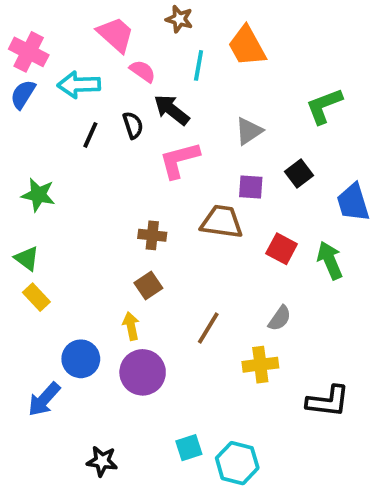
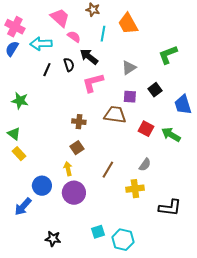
green arrow: (330, 260) -> (171, 135), turned -36

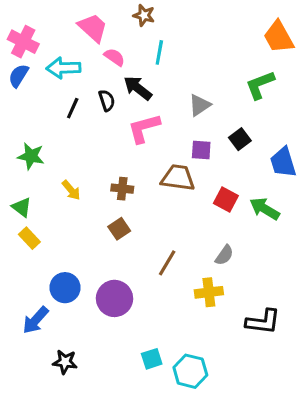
orange trapezoid: (128, 24) -> (279, 37), moved
yellow arrow: (68, 169) -> (71, 190), moved, turned 152
black star: (53, 239) -> (65, 362), moved

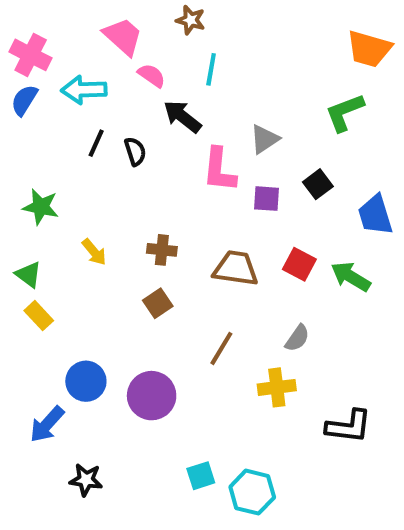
orange trapezoid: (279, 37) -> (369, 49), turned -45
black semicircle: (107, 100) -> (135, 151), moved
pink L-shape: (144, 128) -> (219, 170), moved, turned -69
brown trapezoid: (178, 178) -> (236, 268), moved

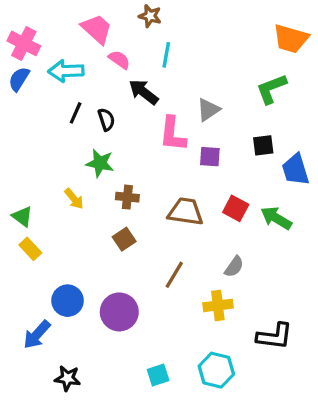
black square: (318, 184) -> (263, 145), moved, turned 30
green star: (41, 207) -> (100, 163), moved
cyan hexagon: (252, 492) -> (216, 370), moved

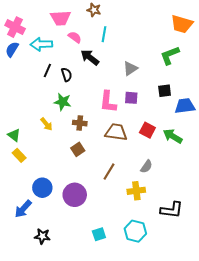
pink trapezoid: (97, 29) -> (61, 18), turned 135
pink L-shape: (173, 134) -> (108, 102), moved
blue trapezoid: (296, 170) -> (185, 106), turned 100

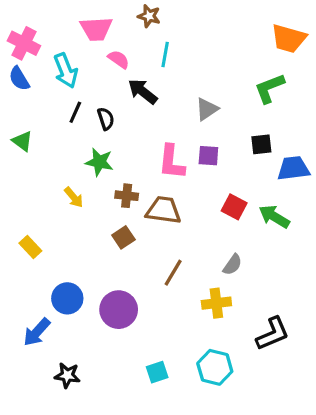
cyan arrow: (41, 44) -> (66, 71), turned -110
blue semicircle: (12, 49) -> (19, 79), turned -63
brown trapezoid: (116, 132) -> (164, 210), moved
green triangle: (14, 135) -> (22, 141), moved
black L-shape: (172, 210) -> (273, 334), turned -30

